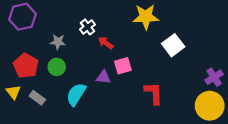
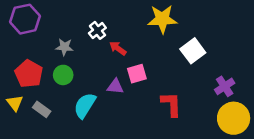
purple cross: (214, 77) -> (225, 86), moved

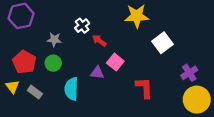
pink square: (137, 74) -> (115, 62), turned -35
cyan semicircle: (85, 105) -> (71, 89), turned -30

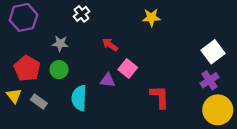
yellow star: (137, 16) -> (151, 17), size x0.7
white cross: (82, 26) -> (82, 14), moved
white square: (162, 43) -> (213, 52), moved

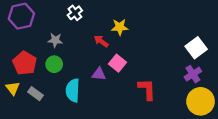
yellow star: (151, 17) -> (120, 27), moved

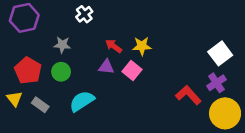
yellow star: (120, 27) -> (142, 46), moved
purple triangle: (99, 74) -> (106, 67), moved
red L-shape: (147, 89) -> (188, 95), moved, turned -40
cyan semicircle: (73, 90) -> (82, 101), turned 55

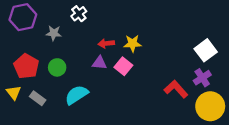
gray star: (62, 45) -> (54, 33), moved
red arrow: (114, 46) -> (106, 43), turned -42

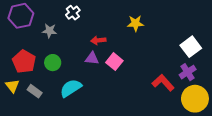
yellow star: (133, 43) -> (135, 23), moved

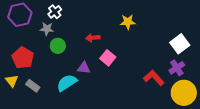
white cross: (73, 13) -> (55, 12), moved
purple triangle: (92, 58) -> (84, 68), moved
green circle: (53, 63) -> (58, 46), moved

